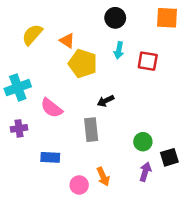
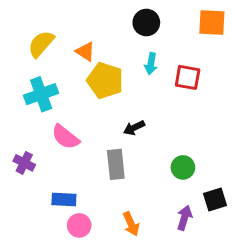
cyan cross: (18, 88) -> (41, 94), moved
purple cross: (19, 128) -> (24, 163), turned 35
green circle: (143, 142) -> (183, 167), moved
pink circle: (79, 185) -> (79, 225), moved

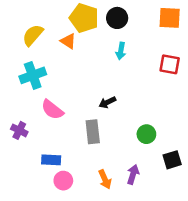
red square: (188, 77) -> (170, 64), moved
yellow pentagon: (105, 80) -> (84, 18), moved
purple arrow: (184, 218) -> (133, 174), moved

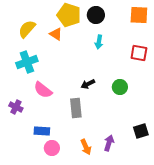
green circle: (146, 134) -> (120, 87), moved

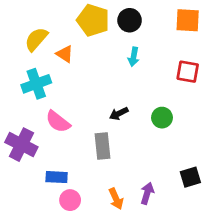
orange triangle: (56, 34) -> (65, 54), moved
purple cross: (16, 107) -> (21, 145), size x1.6

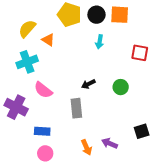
orange square: (188, 20) -> (120, 15), moved
purple arrow: (147, 193) -> (110, 143), turned -84
pink circle: (70, 200) -> (45, 153), moved

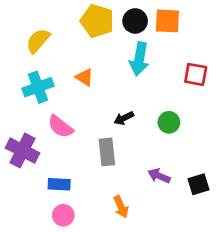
orange triangle: (48, 40) -> (84, 77), moved
cyan arrow: (100, 42) -> (139, 59), size x1.6
purple arrow: (110, 143) -> (159, 176), moved

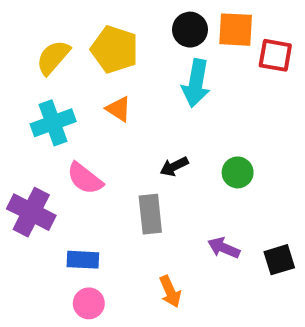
yellow pentagon: (97, 21) -> (115, 49), moved
red square: (196, 74) -> (275, 55), moved

